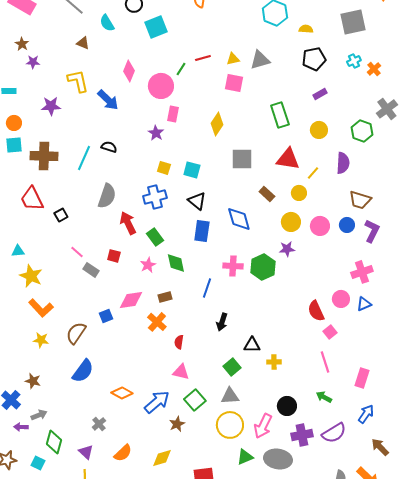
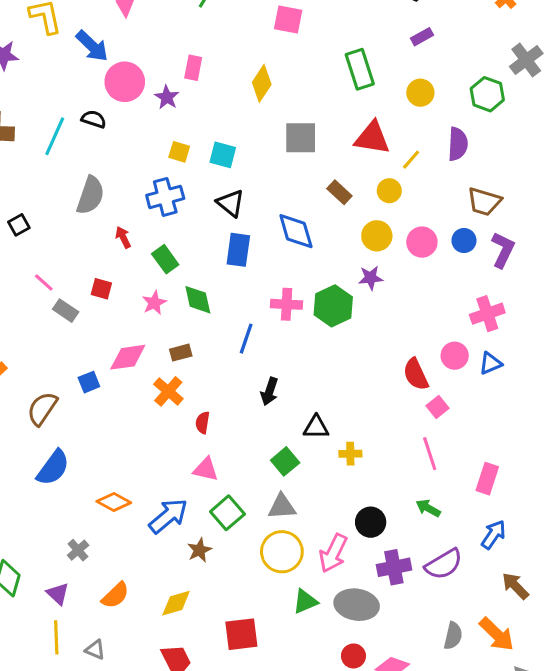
pink circle: (161, 86) -> (125, 82), moved
red arrow: (128, 223) -> (123, 237), size x0.6

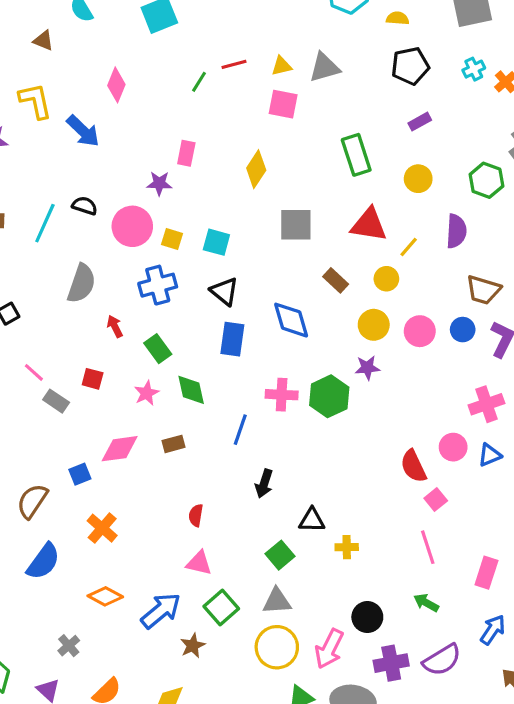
pink circle: (125, 82) -> (132, 226), moved
purple star: (167, 97) -> (159, 183), turned -30
orange cross: (168, 391) -> (102, 528), moved

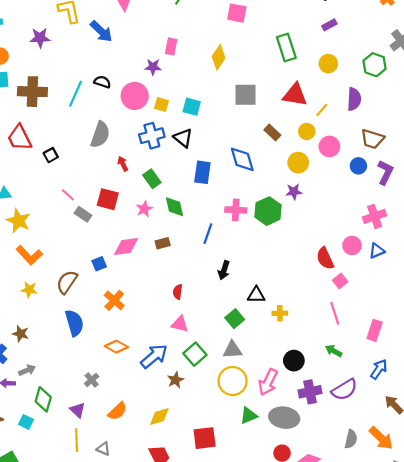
black triangle: (224, 291) -> (183, 138), moved
pink circle: (420, 331) -> (329, 146), moved
red square: (93, 379) -> (108, 199), size x1.5
blue semicircle: (43, 561) -> (74, 323), turned -52

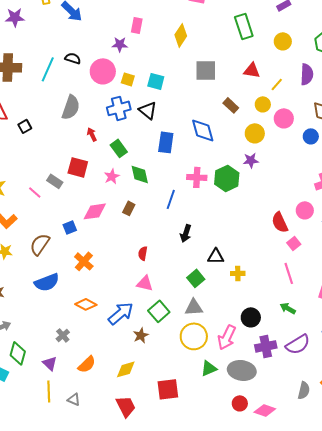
red triangle: (295, 95) -> (252, 70), size x0.7
pink line: (68, 195) -> (35, 192), moved
brown rectangle: (163, 243) -> (129, 208), turned -48
blue semicircle: (74, 323) -> (47, 282), turned 85

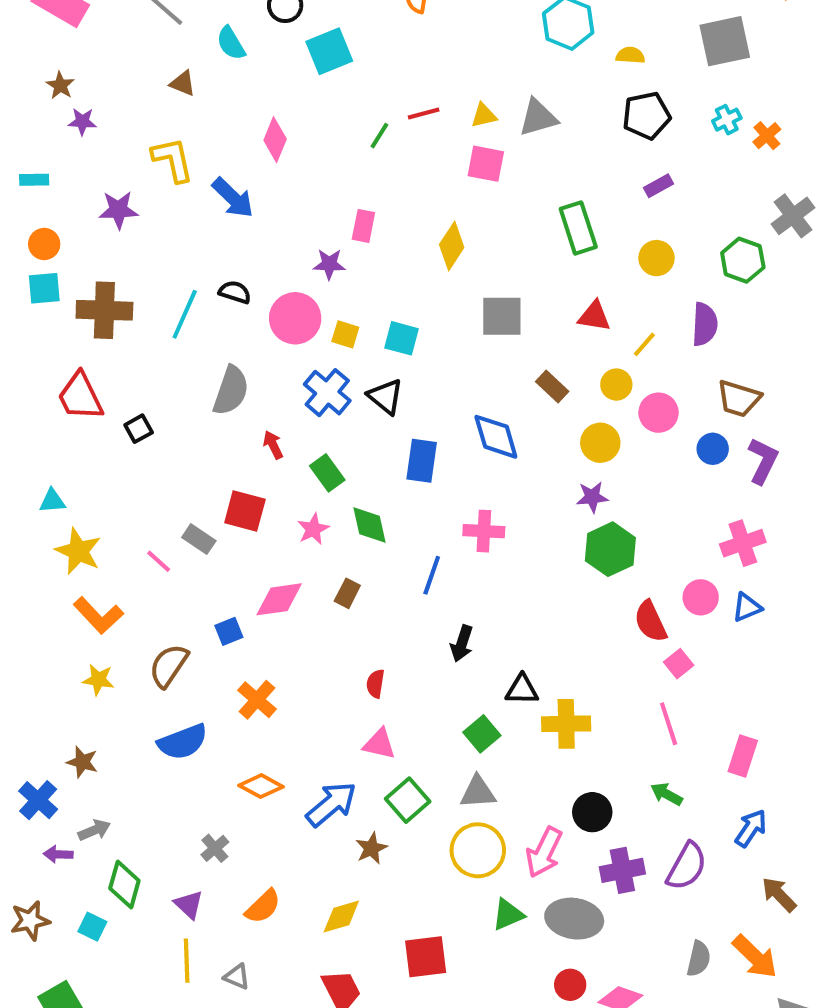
blue cross: (119, 108) -> (327, 393), turned -35
green hexagon: (227, 178) -> (610, 549), moved
yellow cross: (238, 273) -> (566, 724), size x1.6
purple semicircle: (298, 344) -> (687, 866), turned -30

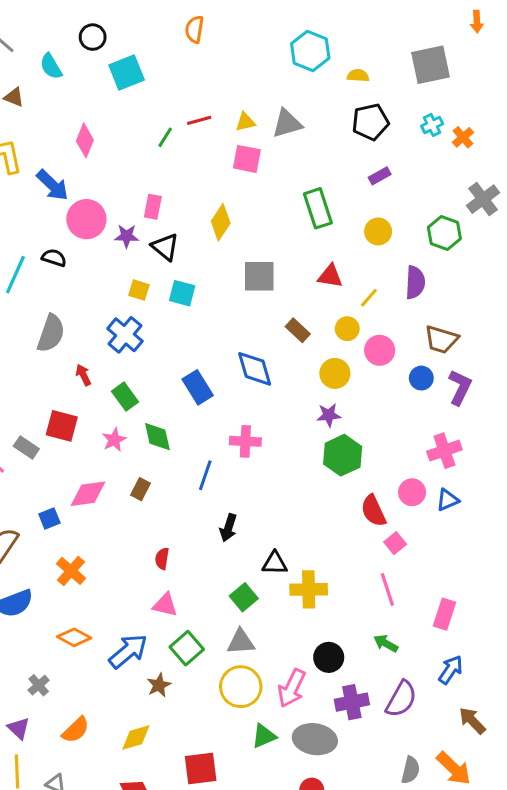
pink circle: (295, 318) -> (86, 219), moved
black triangle: (385, 397) -> (165, 247), moved
blue rectangle: (422, 461) -> (198, 387), turned -40

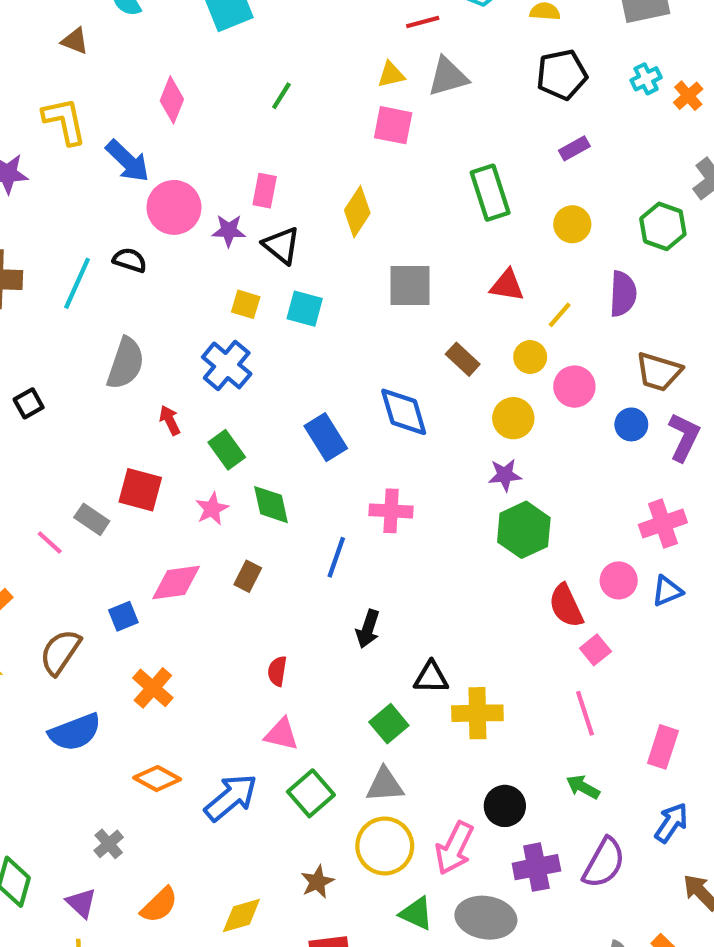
red line: (199, 120) -> (423, 22), moved
brown star: (159, 685) -> (317, 882), moved
green triangle: (264, 736) -> (416, 913), turned 48

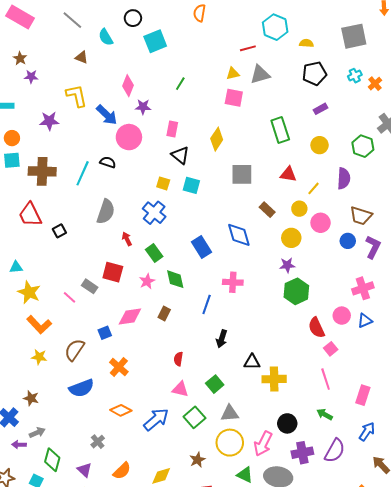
purple star: (229, 231) -> (143, 107), moved
green square: (389, 724) -> (215, 384), moved

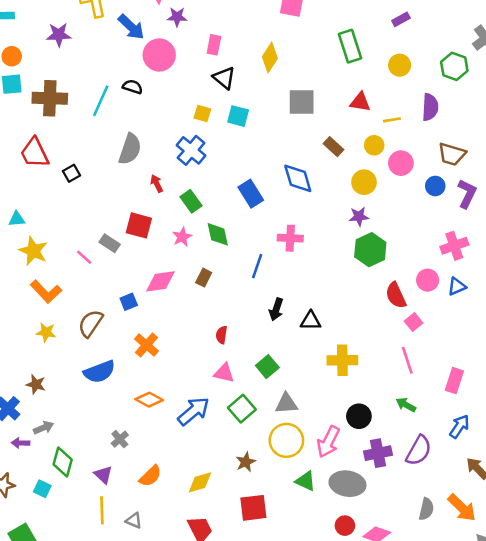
yellow line: (313, 188) -> (392, 120), turned 40
black triangle: (252, 362) -> (311, 321), moved

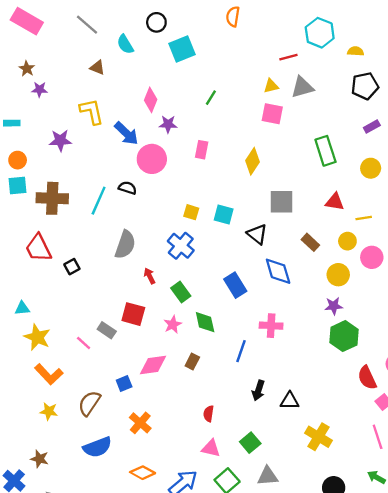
black triangle: (224, 78) -> (257, 234), moved
yellow cross: (342, 360) -> (319, 437), turned 32

